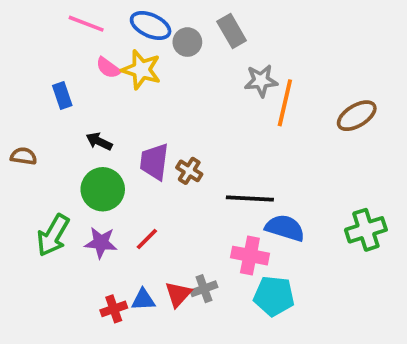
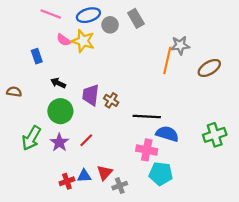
blue ellipse: (151, 25) -> (88, 15), turned -40
gray star: (261, 81) -> (180, 45), moved
purple star: (101, 243) -> (59, 142), turned 30
gray cross: (204, 289) -> (120, 186), moved

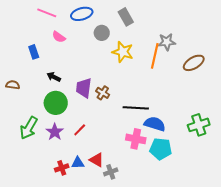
gray circle: (110, 25) -> (102, 33), moved
yellow star: (83, 41) -> (123, 52), moved
red triangle: (105, 173) -> (97, 160), turned -42
cyan pentagon: (161, 174) -> (161, 149), moved

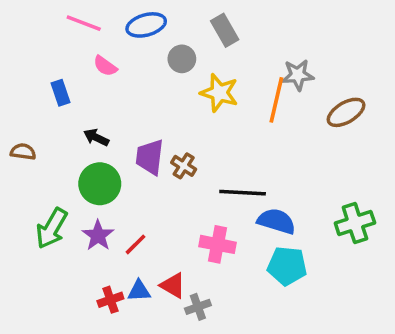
red line: (80, 130) -> (135, 244), moved
pink cross: (136, 139) -> (218, 244), moved

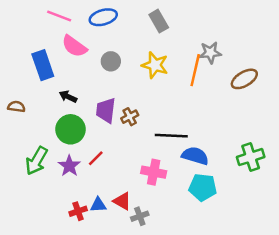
gray circle: (182, 59) -> (111, 61), moved
pink semicircle: (105, 66) -> (74, 46), size x1.5
blue rectangle: (61, 93) -> (43, 65), size x1.6
brown cross: (184, 166) -> (130, 117), turned 30
red line: (135, 244) -> (96, 158), moved

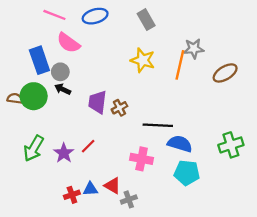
gray circle: (111, 61) -> (60, 72), moved
green circle: (71, 129) -> (34, 96), moved

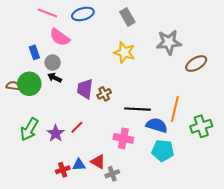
gray star: (194, 49) -> (169, 42), size x1.4
blue rectangle: (39, 60) -> (34, 52), size x0.6
orange line: (180, 65) -> (175, 109), moved

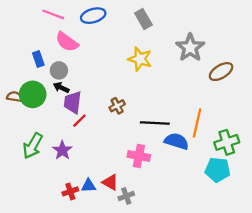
gray star: (169, 42) -> (190, 48), turned -30
purple trapezoid: (85, 89) -> (73, 102), moved
red line: (77, 127) -> (79, 121), moved
cyan pentagon: (163, 151) -> (218, 170), moved

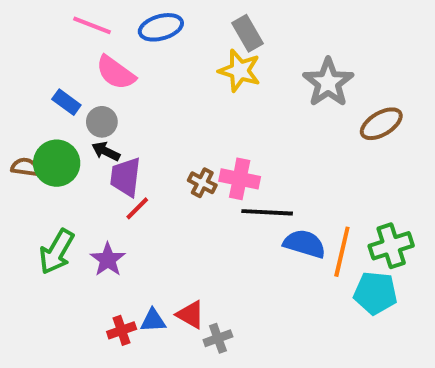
blue rectangle: (38, 59) -> (66, 102), turned -35
yellow star: (140, 59) -> (240, 71), moved
brown cross: (117, 106) -> (202, 183), turned -35
orange line: (197, 123) -> (342, 252), moved
pink cross: (139, 156) -> (240, 179), moved

